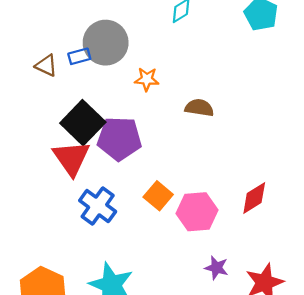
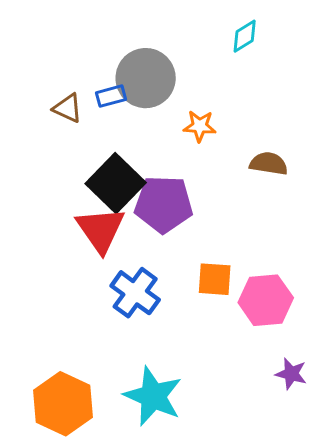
orange square: (158, 196) -> (215, 279), turned -36

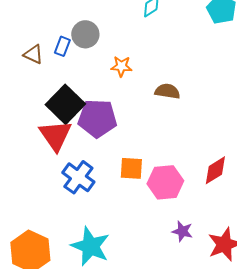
gray circle: (146, 78) -> (85, 34), size x0.7
blue rectangle: (111, 96) -> (62, 46), turned -54

